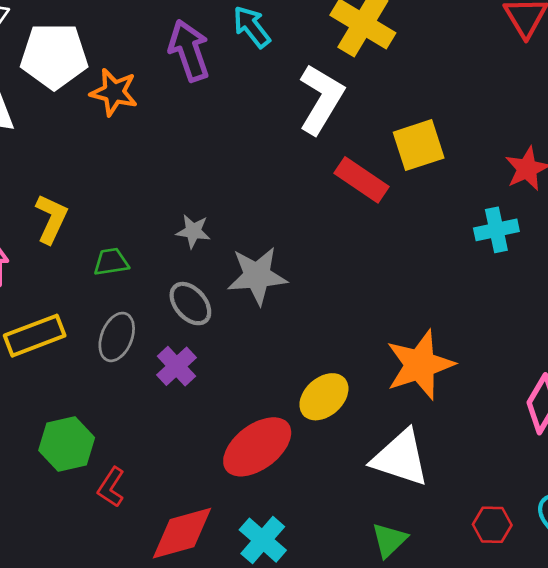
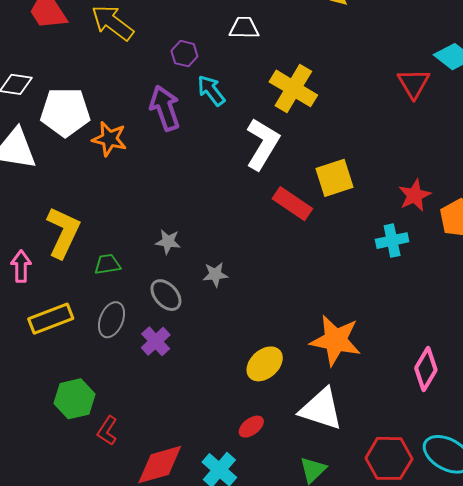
yellow L-shape: (51, 219) -> (63, 232), size x1.4
gray star: (257, 276) -> (215, 274), size x0.6
orange star: (420, 365) -> (336, 340), turned 30
red ellipse: (257, 447) -> (251, 427), moved, size x0.5
red hexagon: (492, 525) -> (389, 458), size x1.6

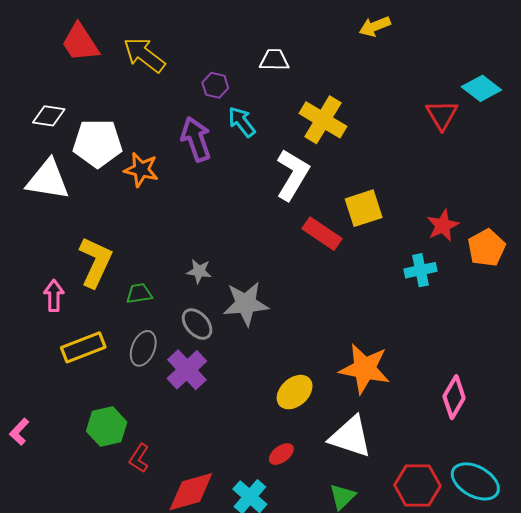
gray star: (215, 274) -> (246, 304), size x1.8
purple cross: (156, 341) -> (187, 370), size x1.4

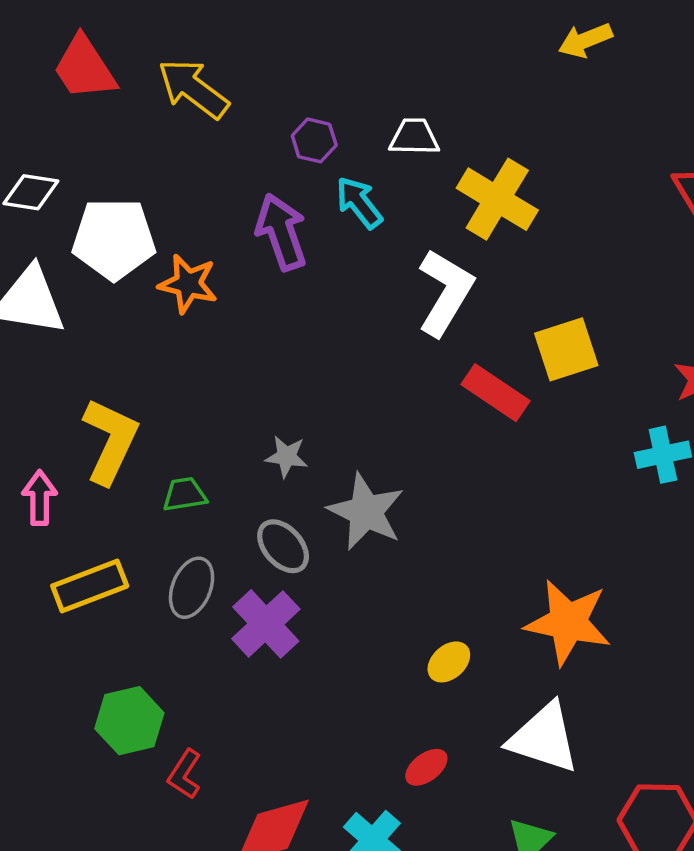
white trapezoid: (274, 60) -> (414, 137), moved
gray star: (246, 304) -> (366, 512), turned 30
yellow ellipse: (295, 392) -> (449, 662), size x0.7

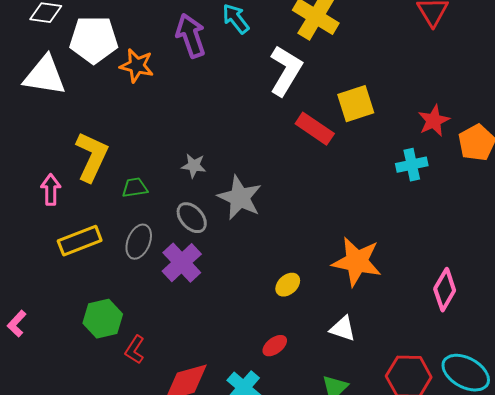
white triangle: (544, 738) -> (343, 329), size x0.6

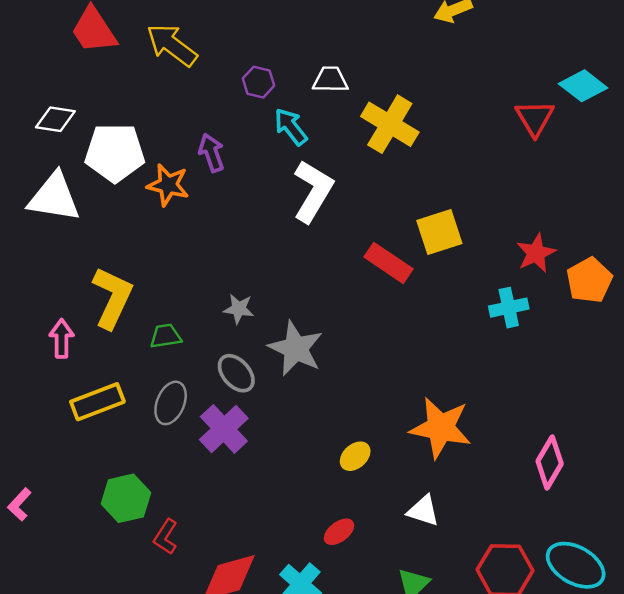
purple arrow: (191, 36) -> (211, 153), moved, size x0.7
white L-shape: (286, 71) -> (313, 191), moved

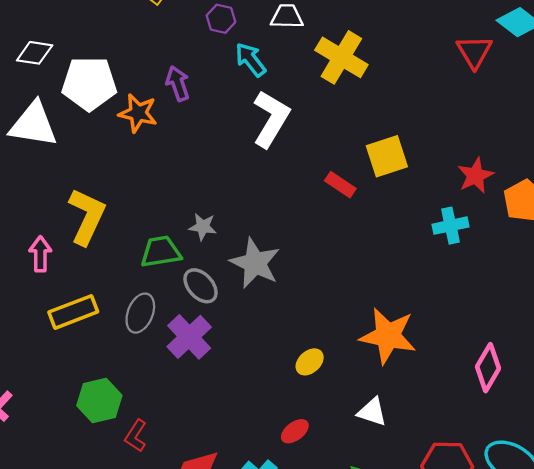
red rectangle: (389, 263) -> (340, 185), size x0.7
green trapezoid: (166, 336) -> (161, 252), moved, size x1.4

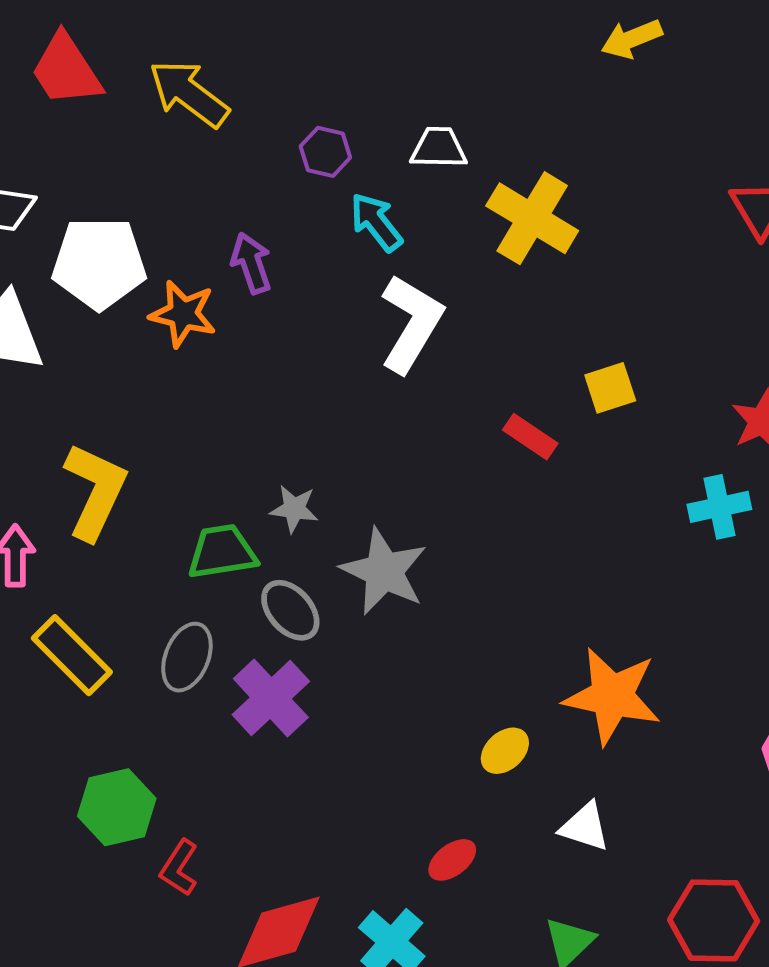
yellow square: (387, 156) -> (610, 388), size x0.7
yellow rectangle: (73, 312) -> (72, 655), turned 66
yellow ellipse: (310, 362) -> (505, 751), moved

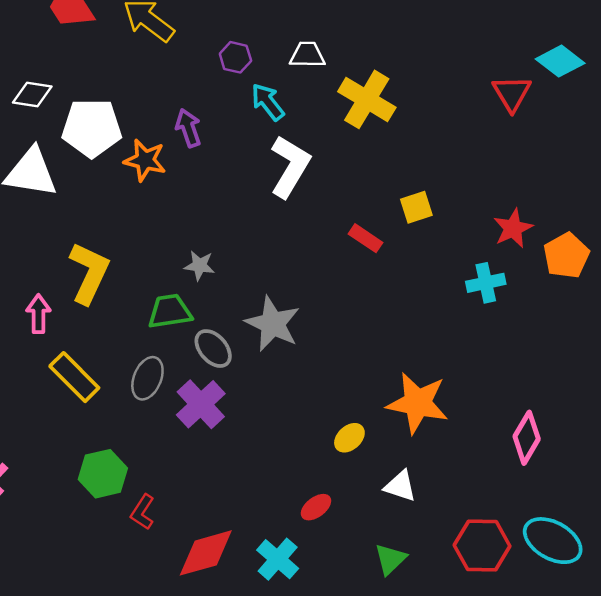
gray star: (294, 509) -> (200, 265), moved

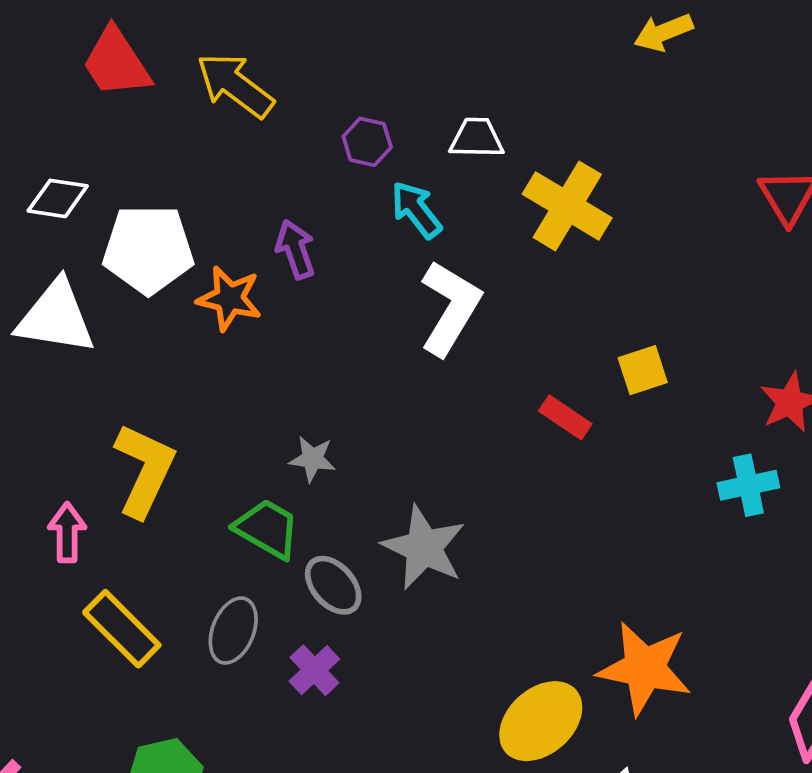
green trapezoid: (170, 311) -> (267, 529), turned 39
purple cross: (201, 404) -> (314, 670), size x0.7
yellow ellipse: (349, 438) -> (541, 721), size x1.8

